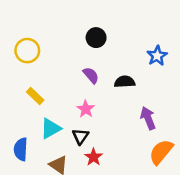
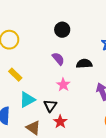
pink star: (86, 109) -> (63, 85), moved

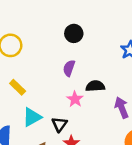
purple semicircle: (58, 59) -> (69, 68), turned -120
black semicircle: (84, 64) -> (95, 86), moved

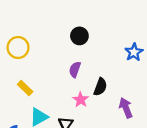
black semicircle: (95, 86) -> (100, 87), turned 114

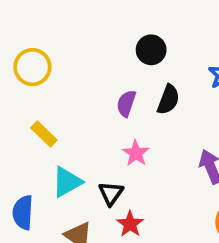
black circle: (79, 36) -> (151, 50), moved
black semicircle: (100, 87) -> (168, 100), moved

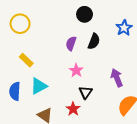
black triangle: (111, 193) -> (86, 92), moved
blue semicircle: (23, 213) -> (15, 91), moved

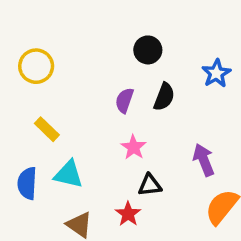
cyan triangle: (39, 86) -> (69, 174), turned 42
black triangle: (86, 92) -> (150, 185), turned 48

